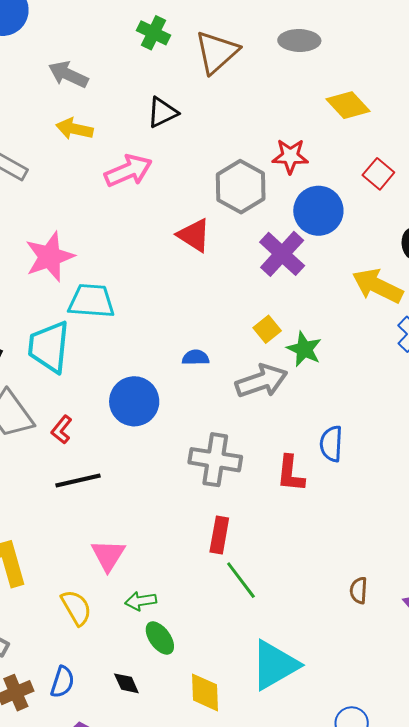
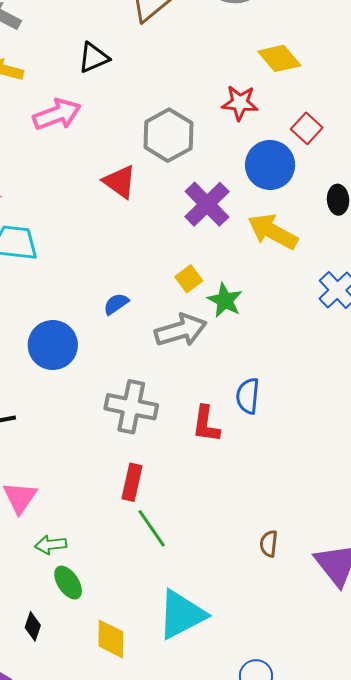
red star: (290, 156) -> (240, 103), moved
blue circle: (318, 211) -> (270, 165), moved
yellow arrow: (378, 286) -> (273, 232), moved
blue semicircle: (196, 357) -> (116, 304), turned -36
black diamond: (126, 683) -> (33, 626), turned 40

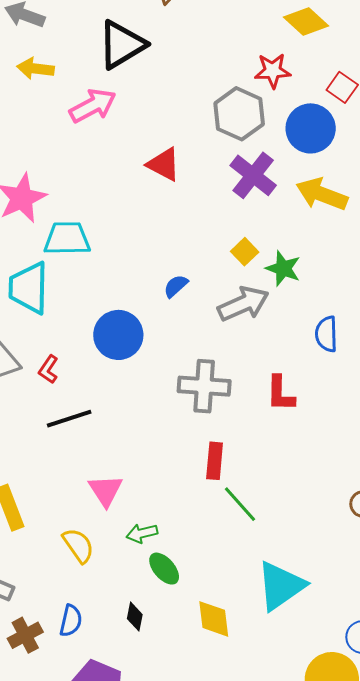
black triangle: (94, 58) -> (122, 45), size x1.6
gray hexagon: (168, 135) -> (239, 114), moved
blue semicircle: (248, 396) -> (326, 334), moved

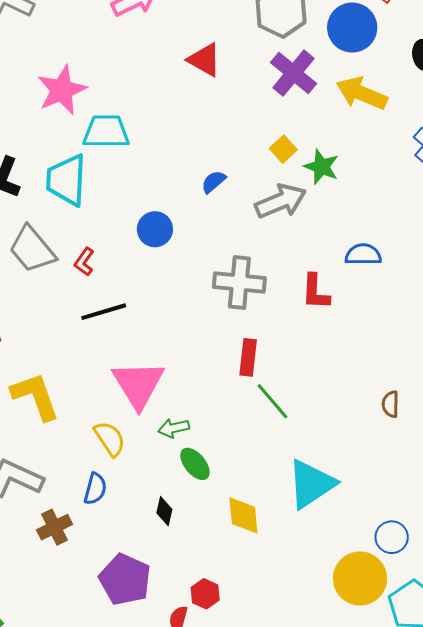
blue semicircle: (326, 334) -> (363, 254), moved, turned 90
blue circle: (118, 335) -> (155, 229), size x0.7
pink triangle: (105, 490) -> (138, 384), size x1.5
blue semicircle: (71, 621) -> (95, 489), moved

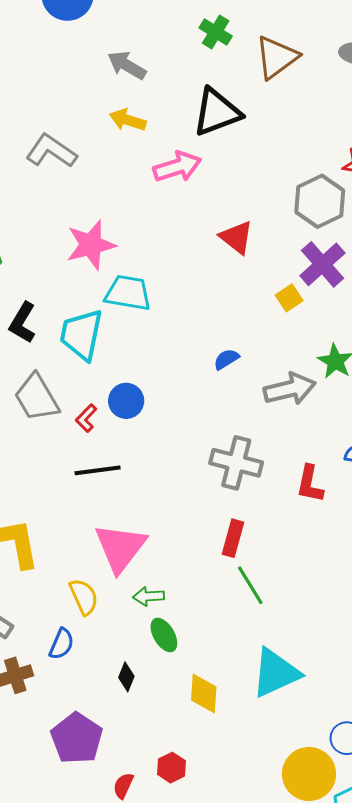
yellow square: (283, 149) -> (289, 298), moved
blue circle: (155, 229) -> (126, 401), moved
red hexagon: (205, 594) -> (171, 768), moved

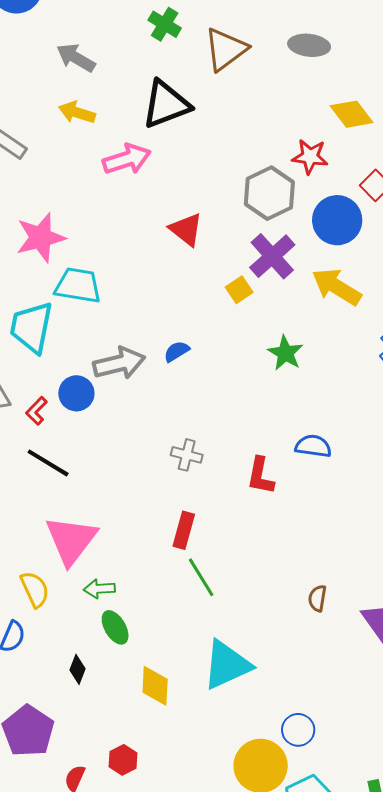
gray arrow: (290, 389) -> (119, 363), moved
gray cross: (236, 463) -> (187, 455), size x0.6
black line: (98, 470) -> (48, 463), turned 39

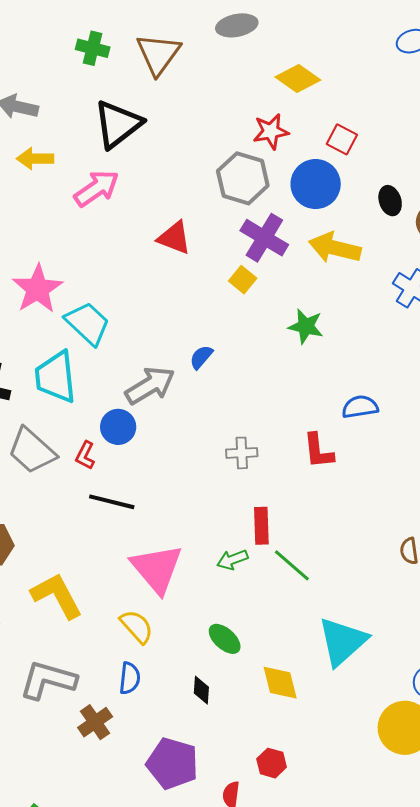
cyan trapezoid: (78, 285) -> (88, 323), turned 51
green arrow: (99, 589) -> (232, 560), moved

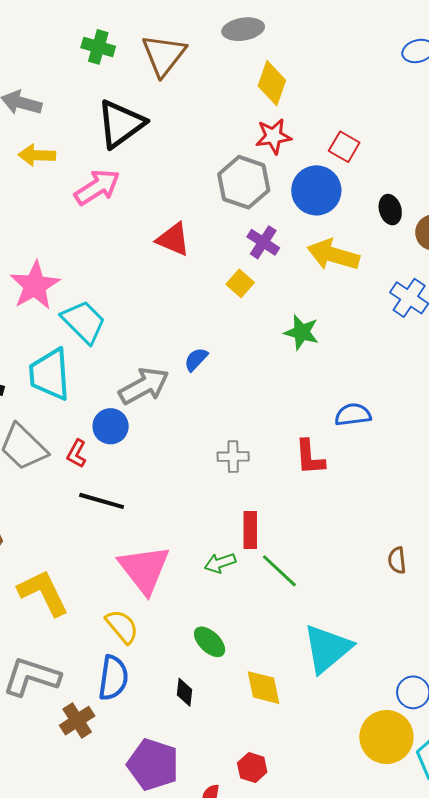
yellow diamond: (298, 79) -> (272, 83), moved, turned 72
purple cross: (264, 238) -> (263, 242), size x0.7
blue semicircle: (130, 678) -> (113, 678), size x1.4

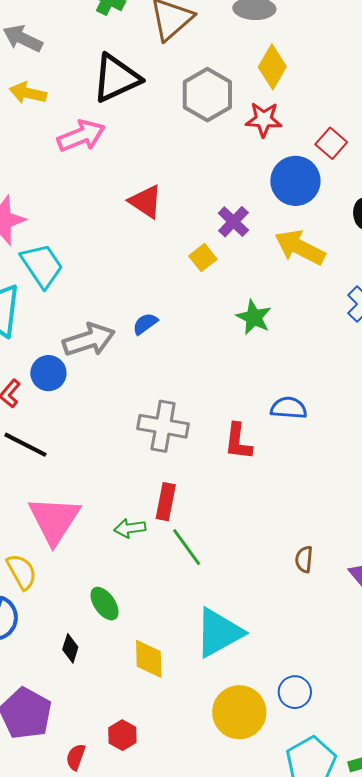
gray hexagon: (244, 182) -> (207, 95), moved
gray cross: (233, 457) -> (163, 426), size x1.6
yellow circle: (386, 737) -> (239, 712), moved

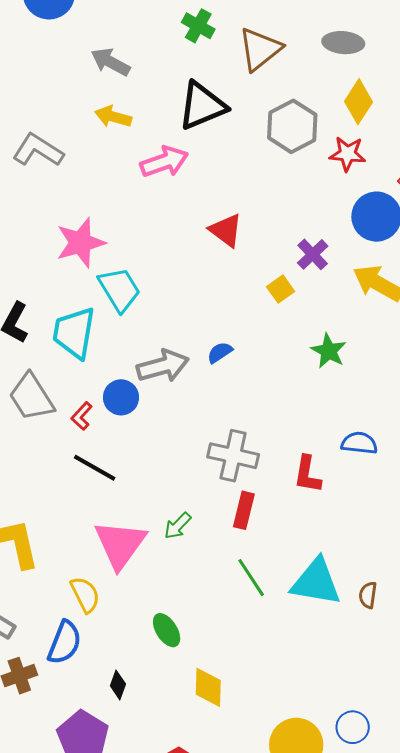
red rectangle: (166, 502) -> (244, 510), moved
green arrow: (130, 528) -> (178, 526), moved, turned -40
cyan triangle: (219, 633) -> (316, 582), moved, turned 36
black diamond: (70, 648) -> (118, 685), moved

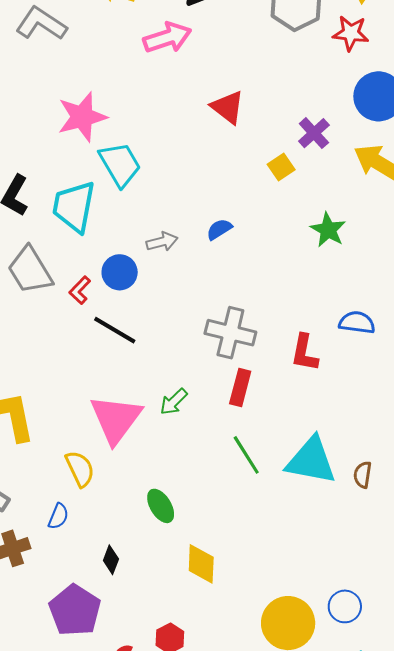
gray arrow: (163, 366) -> (162, 242), size x0.6
black line: (95, 468) -> (115, 330), moved
blue semicircle: (64, 643) -> (58, 516), size x0.6

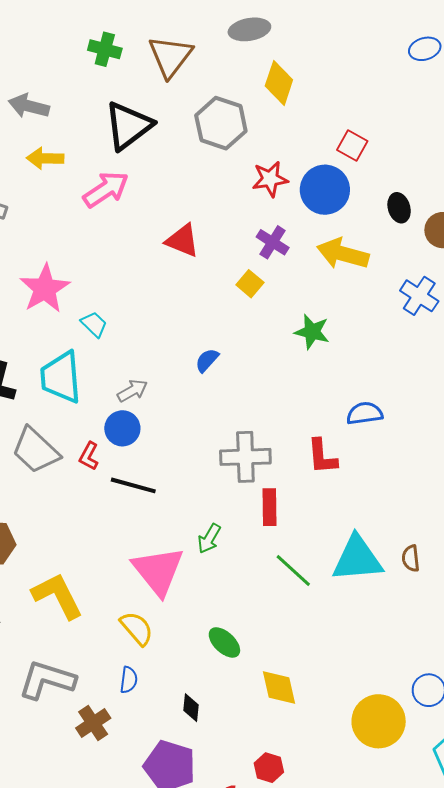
red star: (351, 33) -> (270, 179), moved
cyan trapezoid: (120, 164) -> (94, 324), size x0.6
gray arrow: (162, 242) -> (132, 391), moved

